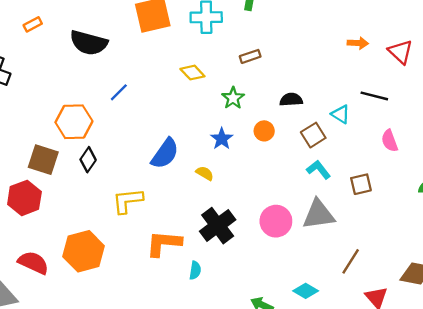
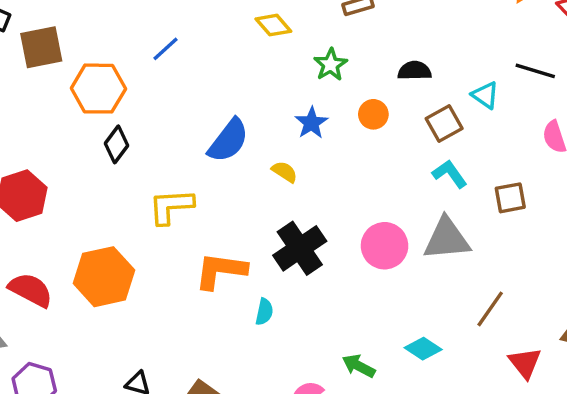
brown square: (43, 160) -> (41, 47), moved, turned -32

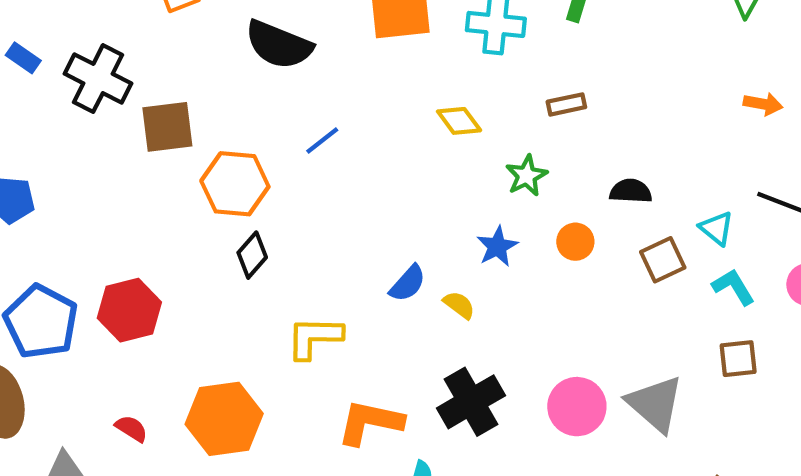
blue semicircle: (228, 141) -> (408, 283), moved, size x0.7
cyan L-shape: (450, 174) -> (733, 287), moved
gray triangle: (447, 239) -> (655, 404), turned 42
red semicircle: (31, 290) -> (131, 428), size x0.6

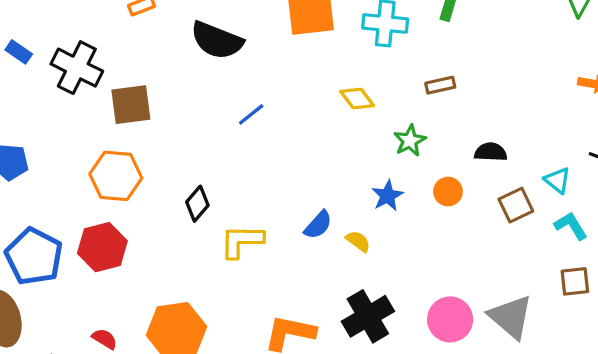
orange hexagon: (235, 184) -> (116, 176), moved
yellow L-shape: (314, 337) -> (242, 241), moved

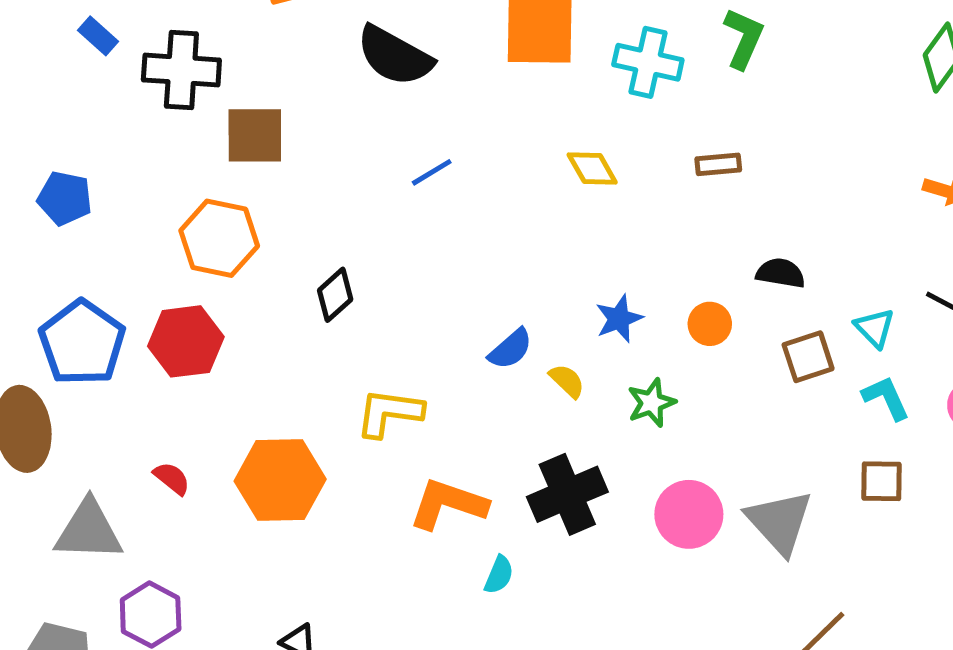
black cross: (77, 68) -> (181, 70), turned -30
green star: (410, 141) -> (651, 403), moved
yellow L-shape: (242, 241) -> (389, 413), moved

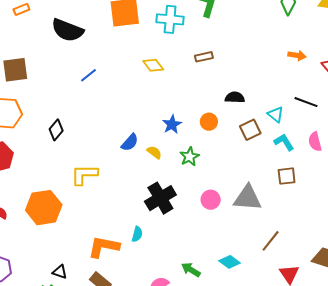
orange L-shape: (448, 504) -> (104, 247), moved
pink circle: (689, 514) -> (211, 200), size x0.7
gray triangle: (779, 522) -> (248, 198), turned -36

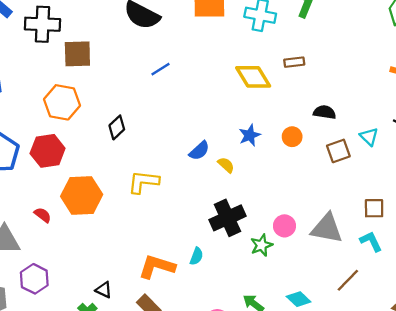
yellow diamond: (153, 65) -> (253, 77), moved, size x1.5
cyan L-shape: (284, 142) -> (371, 241), moved
green star: (190, 157) -> (262, 245), moved
orange hexagon: (44, 208) -> (82, 195), moved

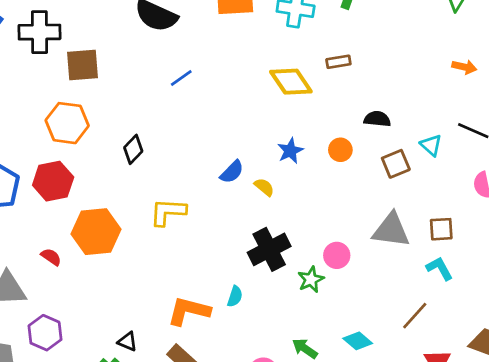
gray triangle: (327, 228) -> (391, 230), moved

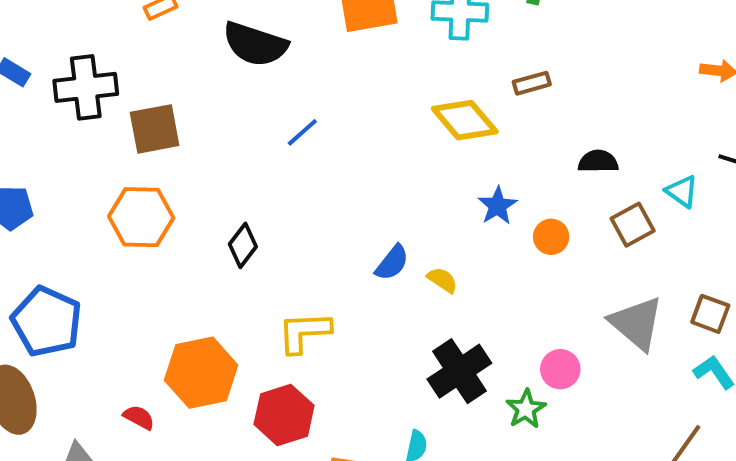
orange circle: (340, 150) -> (551, 237), moved
blue star: (290, 151) -> (498, 206), moved
red hexagon: (53, 181) -> (284, 415), moved
brown square: (441, 229) -> (710, 314), turned 30
gray triangle: (391, 230) -> (636, 323), turned 39

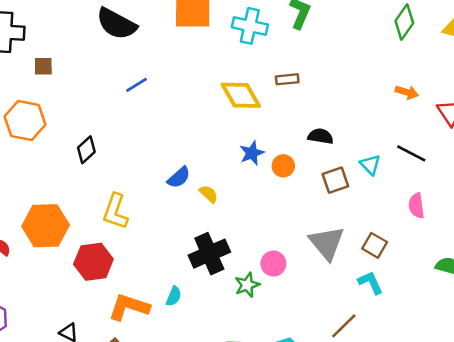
brown square: (155, 129) -> (43, 66), size x0.6
orange circle: (551, 237) -> (283, 166), moved
yellow L-shape: (304, 332) -> (115, 212), turned -78

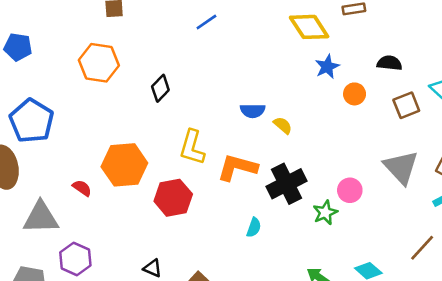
blue star: (252, 153) -> (327, 67), moved
blue semicircle: (179, 177) -> (253, 111), turned 45
orange L-shape: (129, 307) -> (237, 167), moved

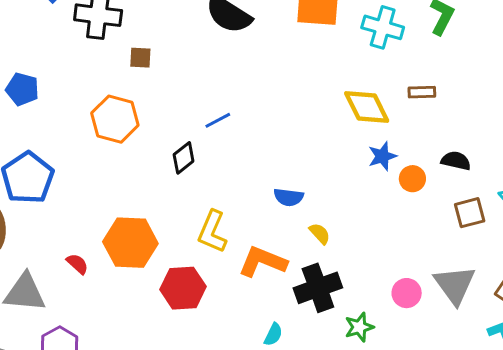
blue line: (206, 22) -> (218, 120), moved
orange circle: (355, 94) -> (412, 179), moved
yellow semicircle: (283, 125) -> (320, 234), moved
pink circle: (350, 190) -> (407, 293), moved

